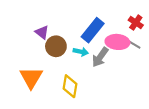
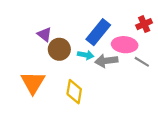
red cross: (136, 23) -> (144, 24), turned 32
gray line: (134, 44) -> (142, 62), moved
gray arrow: (100, 57) -> (106, 61), turned 48

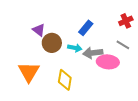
blue rectangle: (98, 32) -> (86, 28), size x0.7
pink ellipse: (125, 45) -> (108, 62), moved
gray line: (142, 62) -> (123, 45), moved

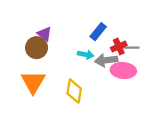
red cross: (126, 21) -> (119, 46), moved
brown circle: (52, 43) -> (37, 48), moved
gray line: (123, 45) -> (131, 48), moved, turned -32

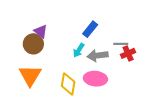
red cross: (119, 46) -> (128, 53), moved
cyan arrow: (86, 54) -> (79, 50), turned 112
pink ellipse: (123, 70) -> (95, 79), moved

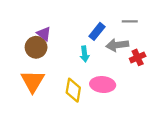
gray line: (121, 44) -> (130, 21), moved
cyan arrow: (79, 50) -> (85, 54), turned -40
gray arrow: (98, 55) -> (117, 45), moved

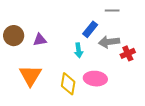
gray line: (130, 21) -> (112, 10), moved
purple triangle: (44, 34) -> (40, 40), moved, turned -48
brown circle: (36, 47) -> (14, 36), moved

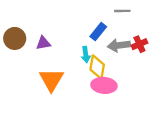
red cross: (128, 53) -> (139, 44), moved
orange triangle: (30, 75) -> (51, 80), moved
yellow diamond: (68, 84) -> (97, 67), moved

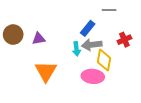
gray arrow: (119, 45) -> (92, 45), moved
yellow diamond: (97, 67) -> (104, 60), moved

